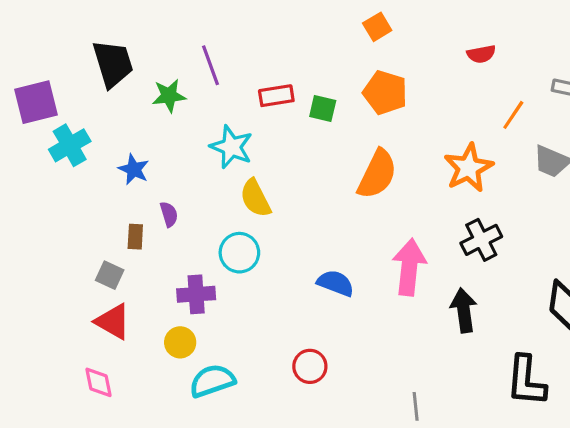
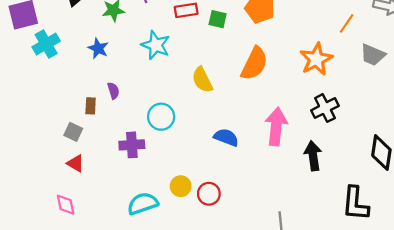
blue star: (134, 169) -> (98, 48), moved
yellow semicircle: (255, 198) -> (202, 80), moved
red triangle: (113, 322) -> (75, 163), size x0.7
yellow circle: (180, 342) -> (181, 186), moved

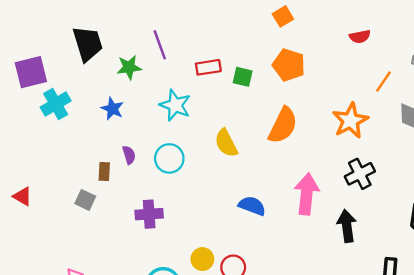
cyan circle: (161, 117) -> (169, 158), moved
red triangle: (75, 163) -> (22, 196), moved

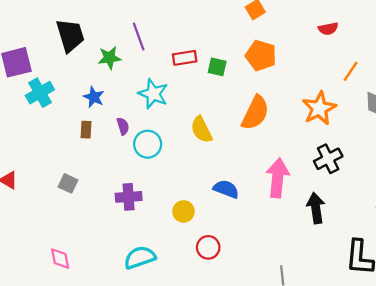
purple semicircle: (129, 155) -> (123, 126), moved
brown rectangle: (104, 171) -> (86, 130), moved
yellow circle: (202, 259) -> (184, 211), moved

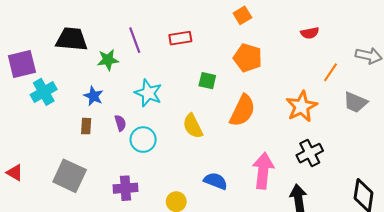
black trapezoid: (70, 35) -> (72, 39), turned -68
red rectangle: (185, 58) -> (180, 38), moved
green square: (217, 67) -> (207, 81), moved
gray square: (68, 183) -> (70, 176), size x1.8

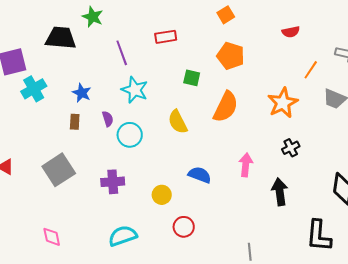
purple line: (135, 40) -> (122, 53), moved
green star: (108, 60) -> (93, 17), moved, turned 30
black cross: (310, 153) -> (291, 148), size x0.7
pink arrow: (263, 171) -> (246, 165), size x0.7
gray square: (70, 176) -> (59, 170), turned 32

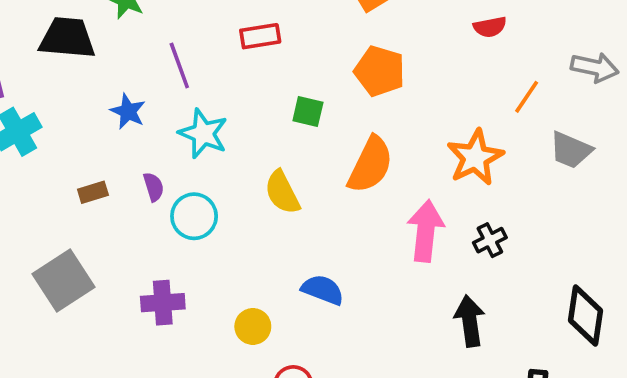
blue star: (82, 93) -> (128, 111), moved
brown rectangle: (75, 122) -> (93, 192), turned 70
pink arrow: (246, 165) -> (426, 231), moved, size x1.4

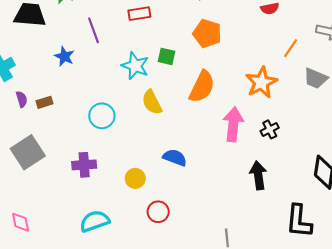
cyan star: (203, 134) -> (135, 66), moved
purple semicircle: (154, 187) -> (22, 99), moved

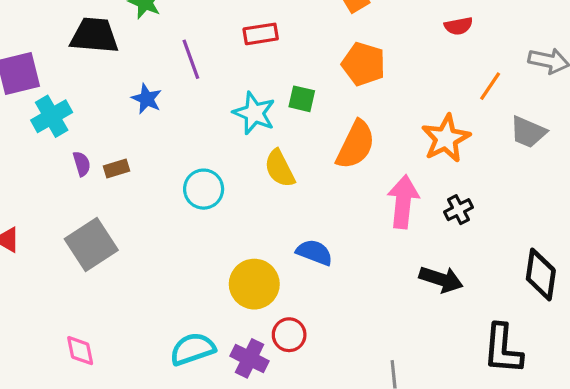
purple cross: (84, 165) -> (250, 358), moved, turned 30
black arrow: (258, 175) -> (441, 279), turned 116
yellow circle: (135, 178) -> (254, 284), size x1.6

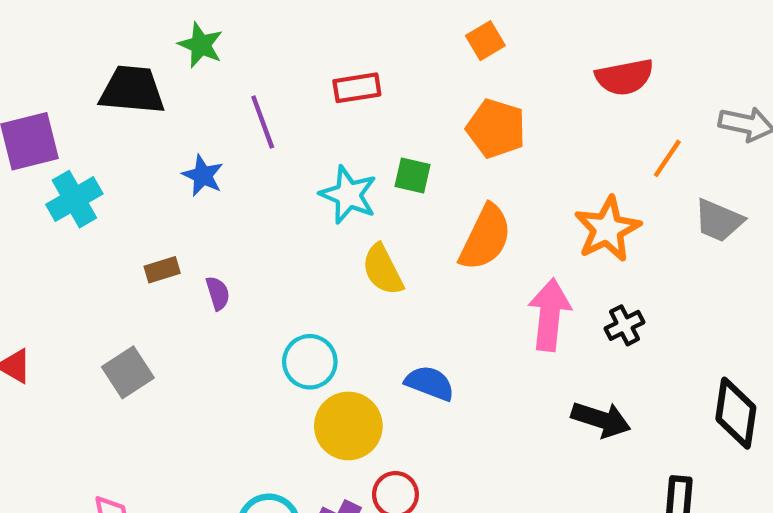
red semicircle: (458, 26) -> (624, 77), size x1.5
purple semicircle: (82, 164) -> (218, 293), moved
cyan circle: (204, 189) -> (310, 362), moved
gray square: (91, 244) -> (128, 372), size x0.7

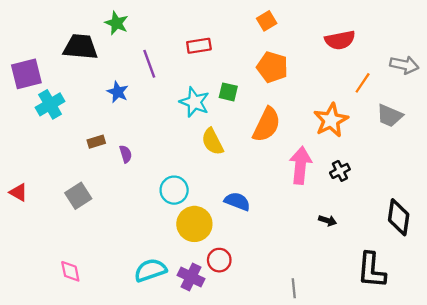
black arrow: (601, 420) -> (328, 221), size x0.6

